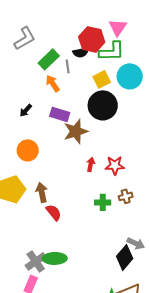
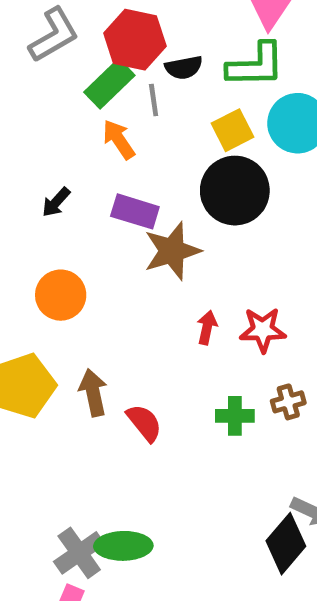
red hexagon: (92, 39) -> (135, 40), moved
red semicircle: (54, 212) -> (144, 423), moved

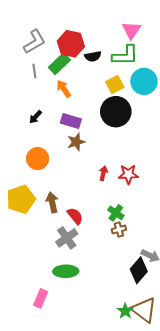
gray line: (154, 100) -> (34, 71), moved
brown star: (172, 251) -> (76, 142), moved, size x0.7
brown cross: (288, 402) -> (119, 230), moved
green cross: (235, 416) -> (116, 213), turned 35
gray cross: (79, 553) -> (67, 238), moved

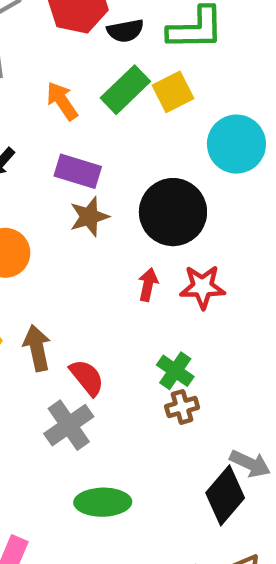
green rectangle: (59, 64) -> (125, 90), moved
cyan circle: (144, 81) -> (236, 144), moved
black circle: (116, 112) -> (173, 212), moved
green ellipse: (66, 271) -> (103, 502), moved

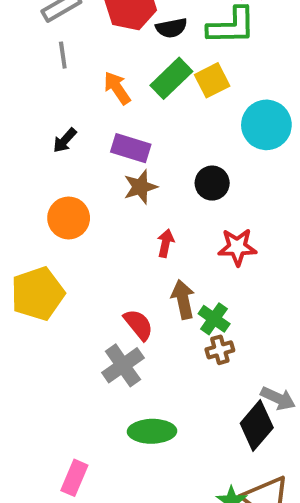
black circle: (173, 212) -> (212, 183), size x0.6
red arrow: (148, 285) -> (166, 243), moved
brown arrow: (37, 348) -> (183, 299), moved

